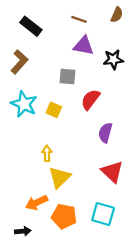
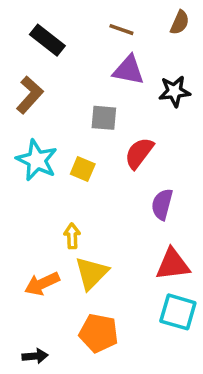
red triangle: (112, 172) -> (173, 264), turned -50
orange arrow: (37, 203) -> (42, 284), moved
cyan square: (103, 214) -> (178, 312), moved

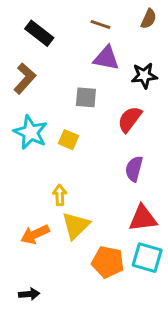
red semicircle: (139, 153) -> (130, 119), moved
orange pentagon: (99, 333) -> (108, 262), moved

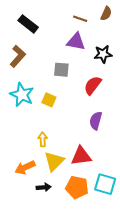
brown line: (101, 25) -> (80, 19), moved
red triangle: (143, 218) -> (81, 156), moved
black arrow: (29, 294) -> (44, 187), moved

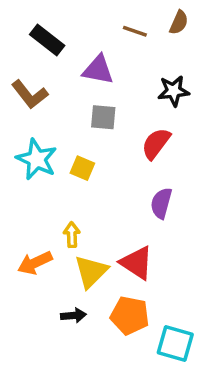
purple triangle: (76, 42) -> (98, 70), moved
brown L-shape: (18, 56) -> (30, 94), turned 100
red triangle: (81, 156) -> (137, 263), turned 40
orange arrow: (25, 168) -> (35, 263), moved
cyan square: (105, 184) -> (175, 344), moved

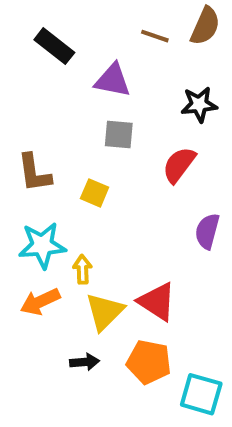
brown semicircle: (179, 22) -> (205, 26), size x1.4
brown L-shape: (30, 94) -> (34, 173), moved, turned 30
cyan star: (37, 159) -> (42, 245), moved, turned -30
purple semicircle: (161, 203) -> (207, 231), moved

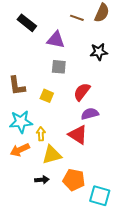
red semicircle: (179, 165) -> (82, 92), moved
purple semicircle: (207, 231) -> (90, 114), moved, turned 60
red triangle: (157, 302) -> (78, 135), moved
yellow triangle: (105, 312) -> (52, 155), turned 30

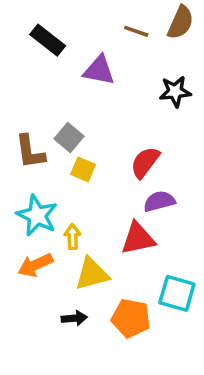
gray square: (59, 67) -> (69, 138), moved, turned 35
cyan star: (21, 122) -> (37, 215), turned 30
red triangle: (78, 135) -> (138, 238), turned -45
cyan square: (100, 196) -> (177, 293), moved

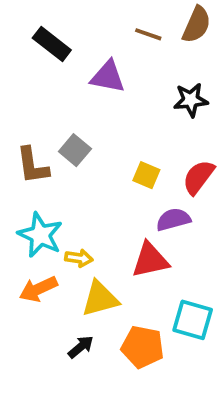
red semicircle: (145, 162) -> (198, 177), moved
yellow square: (83, 169) -> (146, 175), moved
yellow arrow: (72, 237) -> (79, 258), turned 100
black arrow: (74, 318) -> (81, 347), turned -35

